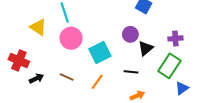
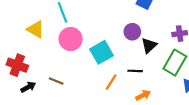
brown line: (67, 77) -> (56, 81), moved
black arrow: (36, 78) -> (28, 87), moved
orange line: (97, 82) -> (111, 82), moved

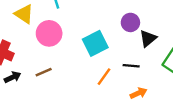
pink circle: (71, 39) -> (49, 33), moved
brown line: (56, 81) -> (44, 72), turned -48

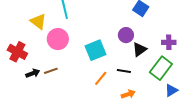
black arrow: (13, 77) -> (33, 73), moved

